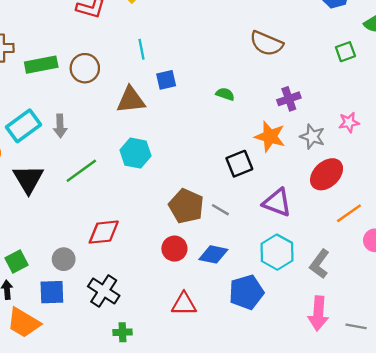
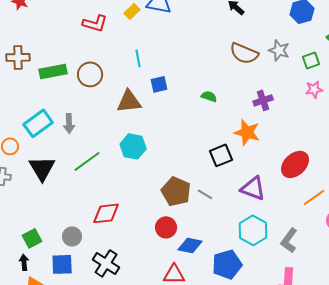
pink star: (349, 122) -> (314, 89), moved
gray star: (312, 137) -> (279, 50), moved
blue diamond: (213, 254) -> (190, 245), moved

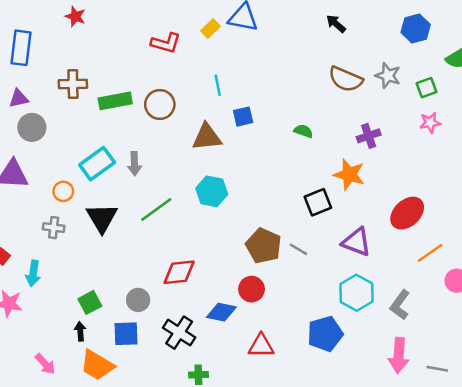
blue diamond: (190, 245) -> (221, 312), moved

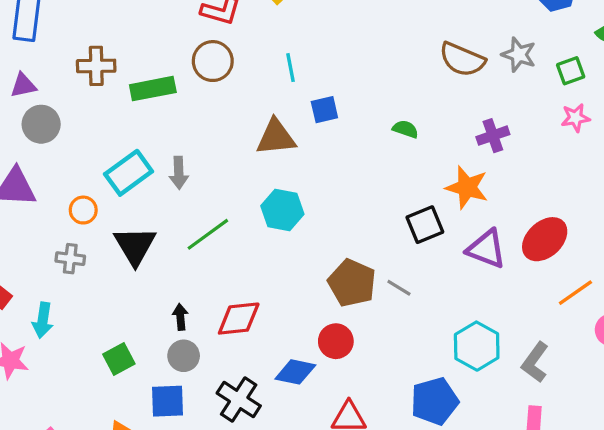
brown circle: (160, 105) -> (213, 61), moved
purple triangle: (356, 242) -> (486, 249), moved
black arrow: (80, 331) -> (180, 317), moved

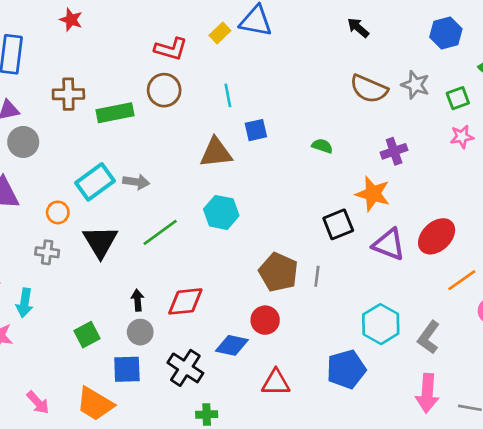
gray arrow: (179, 173) -> (136, 182), turned -80
gray line: (399, 288) -> (317, 276), turned 66

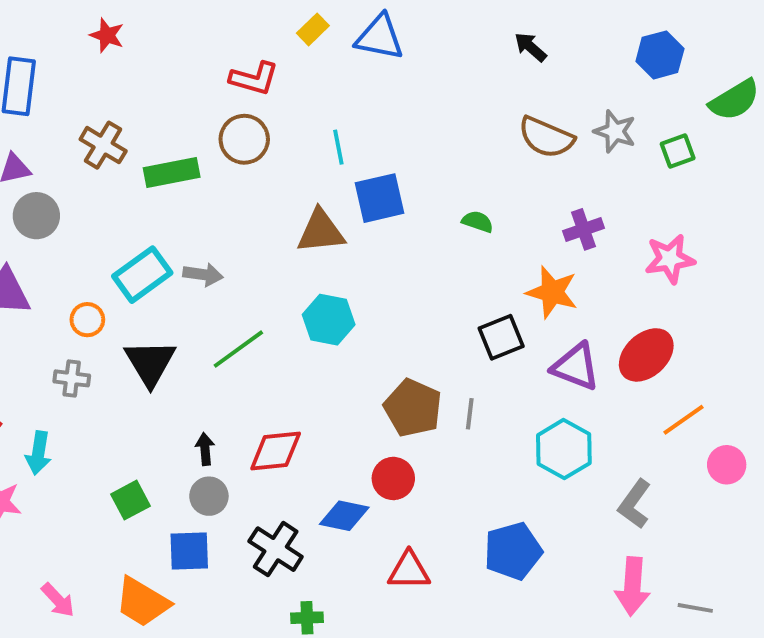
yellow rectangle: (220, 33) -> (313, 29), moved
brown cross: (68, 94) -> (103, 145), turned 32
blue square: (256, 130) -> (380, 198), size x1.5
pink star: (462, 137) -> (670, 259), moved, size x1.4
cyan hexagon: (381, 324) -> (564, 449), moved

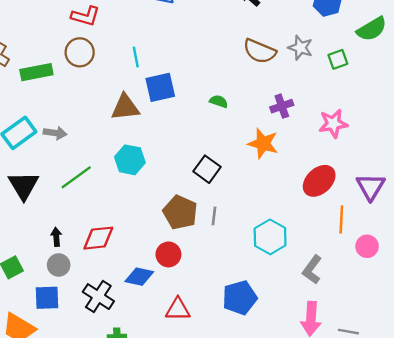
black square: (501, 337) -> (207, 169), moved, turned -32
purple triangle: (576, 367) -> (371, 187), moved, turned 40
orange line: (684, 420) -> (341, 219), turned -52

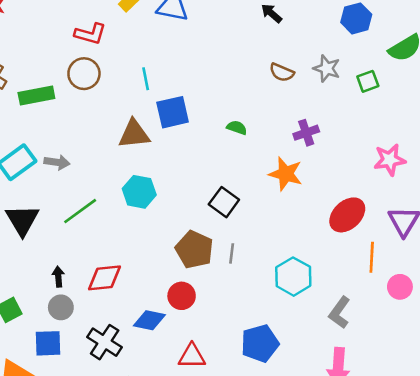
brown semicircle: (260, 51) -> (282, 72), size x0.7
pink star: (333, 124) -> (390, 160), moved

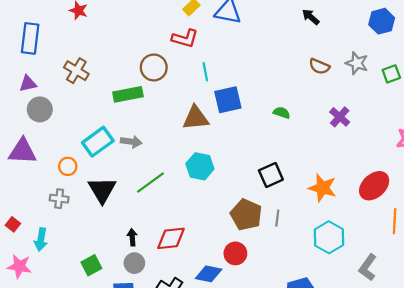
red L-shape: (90, 34) -> (185, 38), moved
green rectangle: (36, 95) -> (128, 94), moved
purple cross: (306, 133) -> (340, 117), turned -30
orange star: (286, 174) -> (322, 188), moved
black square: (224, 202) -> (271, 175), turned 30

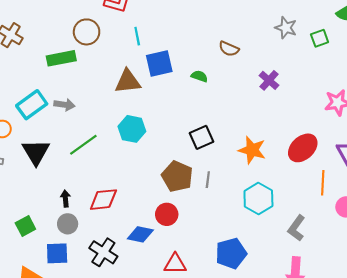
brown semicircle: (319, 66) -> (229, 49), moved
green semicircle: (282, 113) -> (199, 76), moved

